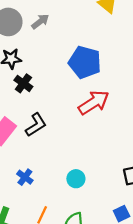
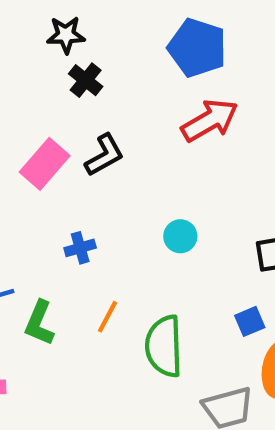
blue cross: (25, 177) -> (80, 248), turned 35
cyan circle: (76, 179) -> (180, 236), moved

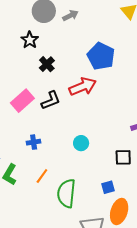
black star: (66, 35) -> (30, 40), moved, turned 30
red arrow: (210, 120) -> (83, 87), moved

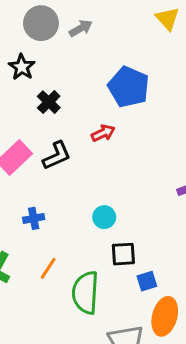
red arrow: (83, 87) -> (103, 133), size x0.6
black square: (123, 157) -> (123, 254), moved

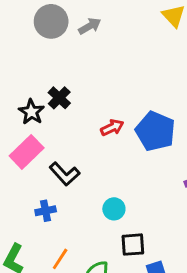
black star: (22, 67) -> (31, 112), moved
blue pentagon: (129, 87) -> (155, 131), moved
black L-shape: (57, 156) -> (65, 174), moved, turned 72

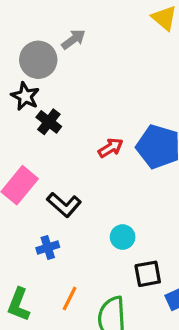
gray circle: (51, 21) -> (38, 60), moved
black star: (31, 112) -> (25, 96), moved

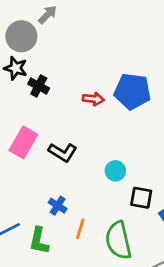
red arrow: (111, 148) -> (93, 99), turned 48
blue cross: (48, 247) -> (58, 206), moved, turned -30
black square: (148, 274) -> (141, 198), turned 30

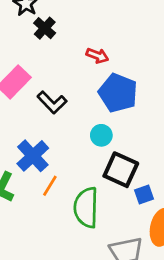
blue pentagon: (132, 91) -> (118, 93), moved
black square: (141, 198) -> (121, 170), size x1.4
blue cross: (58, 206) -> (33, 156), size x1.6

